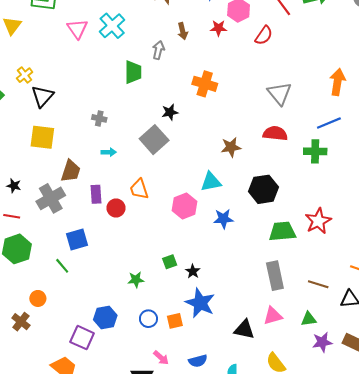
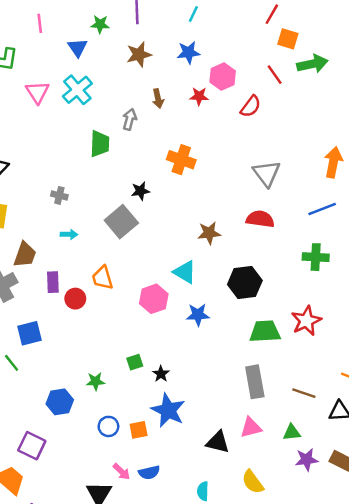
green cross: (315, 151) -> (316, 257), moved
cyan triangle: (211, 182) -> (185, 272), turned 40
blue hexagon: (105, 318) -> (60, 402), moved
blue semicircle: (198, 361) -> (149, 472), moved

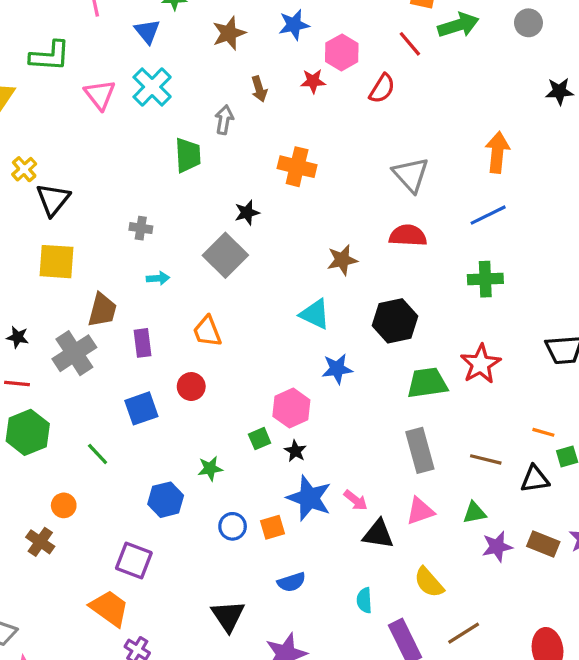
red circle: (75, 299) -> (191, 387), moved
pink hexagon: (154, 299) -> (291, 408), moved
blue square: (29, 333) -> (141, 408), moved
pink arrow: (121, 472) -> (356, 500), moved

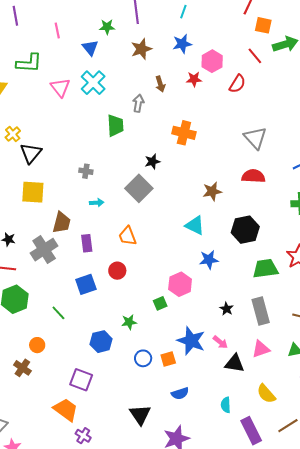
black star: (295, 451) -> (227, 309), moved

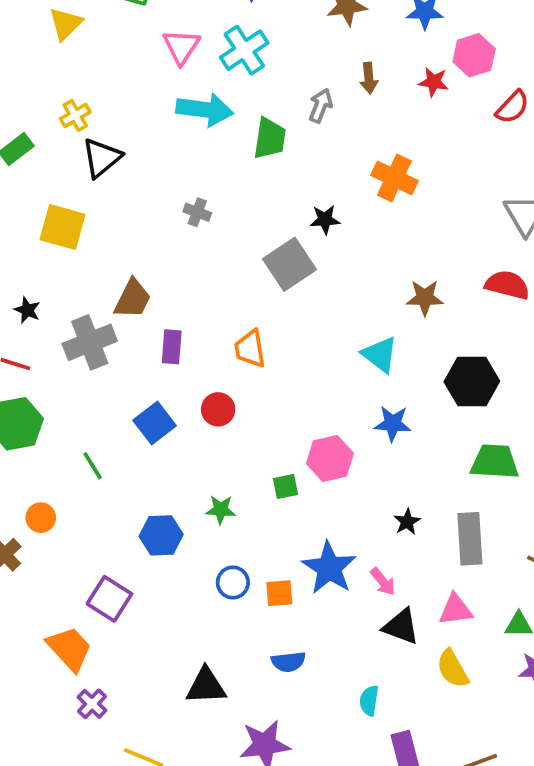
yellow square: (33, 192) -> (63, 227), moved
cyan arrow: (97, 203) -> (205, 110), moved, size x2.0
blue square: (86, 284) -> (155, 423), turned -30
yellow semicircle: (266, 394) -> (453, 669), moved
black triangle: (140, 415) -> (206, 686), turned 50

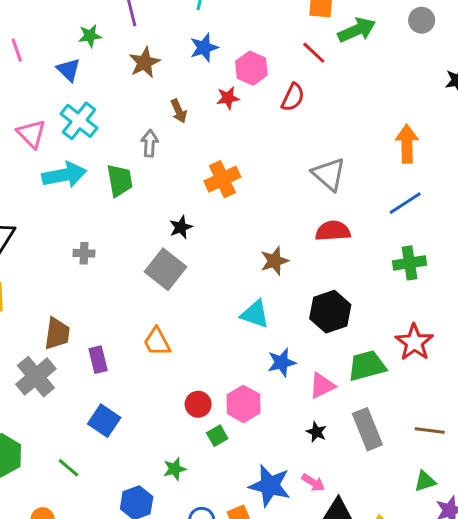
orange cross: (394, 178) -> (222, 179), turned -32
red circle: (218, 409) -> (198, 404), moved
pink triangle: (456, 610) -> (322, 386), moved

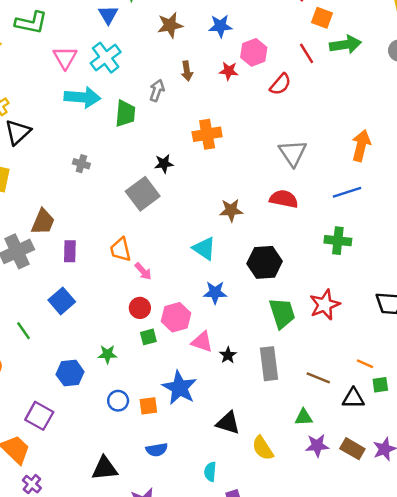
green trapezoid: (367, 366) -> (282, 313), turned 72
pink triangle: (322, 386) -> (202, 342), moved, turned 30
pink arrow: (313, 483) -> (143, 271), moved

